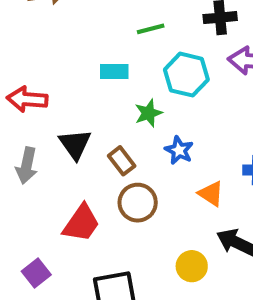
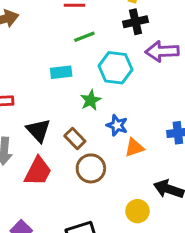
orange triangle: (211, 194) -> (134, 148), moved, turned -45
red trapezoid: (81, 223) -> (38, 171), moved

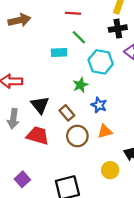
green line: (84, 37) -> (79, 37), turned 63
cyan rectangle: (61, 72) -> (59, 52), moved
orange triangle: (134, 148) -> (105, 131), moved
red trapezoid: (38, 171) -> (38, 136), turned -105

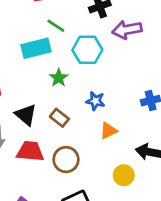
cyan rectangle: (59, 52) -> (36, 48), size x1.5
green star: (80, 85) -> (59, 78), moved
brown circle: (77, 136) -> (66, 160), moved

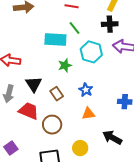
yellow circle: (124, 175) -> (80, 148), moved

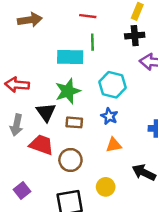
green line: (74, 28) -> (92, 42), turned 40
cyan hexagon: (91, 52) -> (113, 85), moved
green star: (65, 65) -> (68, 91), moved, size x1.5
brown rectangle: (57, 94) -> (74, 122), turned -48

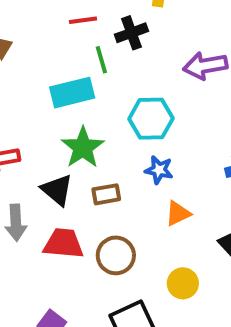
black cross: (135, 36) -> (131, 33), moved

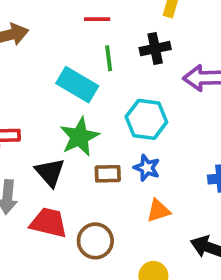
black cross: (131, 33) -> (155, 49), moved
cyan rectangle: (72, 93) -> (77, 85), turned 36
brown rectangle: (106, 194) -> (108, 174), moved

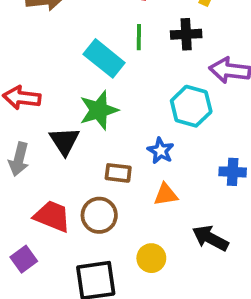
cyan hexagon: (146, 119) -> (191, 106), moved
brown rectangle: (108, 174) -> (118, 173), moved
red trapezoid: (49, 223) -> (52, 216), moved

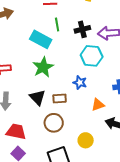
black cross: (186, 34) -> (82, 29), moved
black triangle: (64, 141) -> (37, 98), moved
orange triangle: (166, 195) -> (98, 105), moved
red trapezoid: (52, 216) -> (16, 132), moved

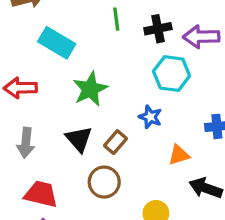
cyan rectangle: (41, 39) -> (57, 43), moved
brown rectangle: (60, 98) -> (116, 142), turned -48

